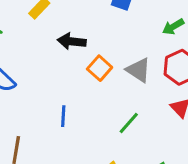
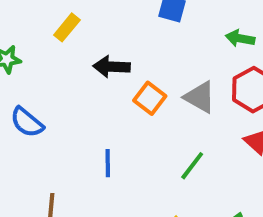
green arrow: (173, 27) -> (240, 38), turned 45

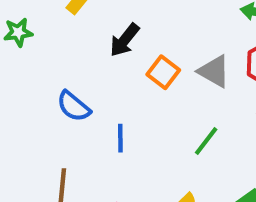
black arrow: (112, 67) -> (125, 40), turned -54
blue semicircle: (27, 122) -> (74, 106), moved

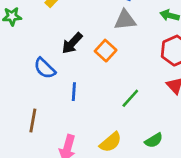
black arrow: (125, 40) -> (72, 43), moved
gray triangle: (214, 71) -> (125, 20), moved, turned -40

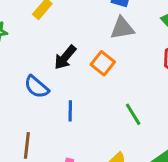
green line: (130, 98) -> (133, 114), turned -70

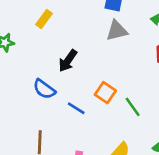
orange square: (103, 63) -> (105, 93), moved
blue line: (70, 111) -> (76, 108), turned -54

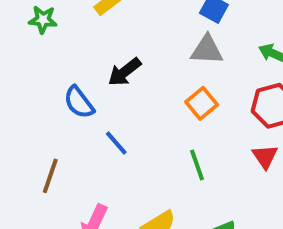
orange square: (105, 93) -> (202, 103), moved

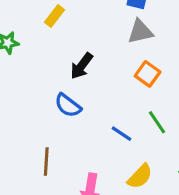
blue semicircle: (79, 102) -> (68, 105), moved
blue line: (116, 143) -> (121, 134), moved

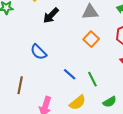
black arrow: (82, 66) -> (51, 15), moved
green line: (157, 122) -> (92, 79), moved

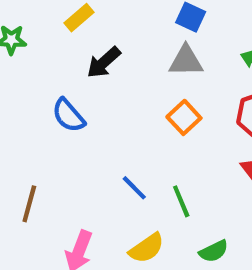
blue semicircle: (39, 52) -> (68, 115), moved

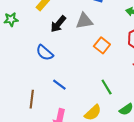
gray triangle: (186, 61) -> (84, 21), moved
blue line: (134, 188) -> (59, 85), moved

